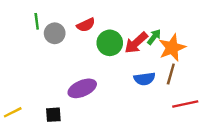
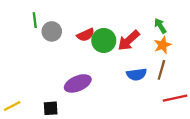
red semicircle: (86, 25) -> (86, 35), moved
green arrow: (154, 37) -> (160, 26), moved, turned -70
orange star: (172, 48) -> (163, 45), size x0.7

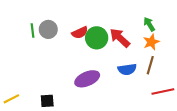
green line: (35, 20) -> (32, 30), moved
red arrow: (129, 40) -> (120, 38), turned 85
purple ellipse: (78, 83) -> (87, 79), moved

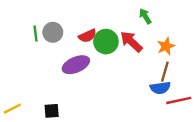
green arrow: (149, 24) -> (145, 16), moved
blue semicircle: (127, 69) -> (160, 88), moved
purple ellipse: (87, 79) -> (76, 65), moved

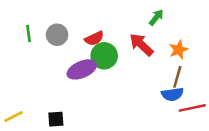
green arrow: (145, 16) -> (156, 17), turned 70
green line: (35, 33) -> (29, 33), moved
green circle: (106, 42) -> (104, 56), moved

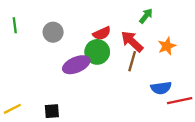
green line: (29, 33) -> (15, 25), moved
red semicircle: (94, 38) -> (102, 33), moved
brown line: (177, 77) -> (132, 61), moved

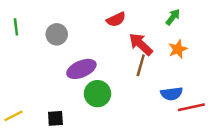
green arrow: (146, 16) -> (173, 17), moved
red semicircle: (102, 33) -> (116, 20), moved
green circle: (97, 52) -> (97, 94), moved

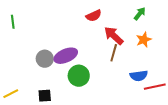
gray circle: (57, 34) -> (45, 59), moved

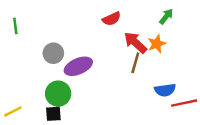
orange star: (144, 40) -> (157, 44), moved
gray circle: (45, 59) -> (53, 53), moved
green circle: (79, 76) -> (58, 94), moved

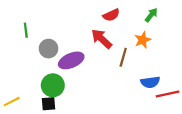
red semicircle: (112, 19) -> (111, 15), moved
green line: (15, 26) -> (26, 30), moved
red arrow: (135, 43) -> (102, 39), moved

